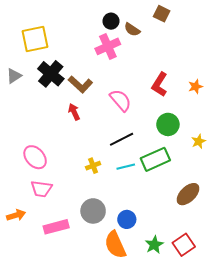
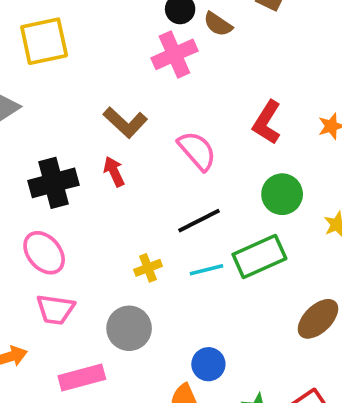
black cross: (51, 74) -> (54, 183), moved, turned 35
gray circle: (93, 211) -> (129, 328), moved

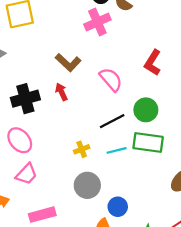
green circle: (282, 194) -> (146, 110), moved
green rectangle: (259, 257) -> (148, 143), turned 32
pink trapezoid: (55, 309) -> (26, 174), turned -55
gray circle: (129, 328) -> (87, 185), moved

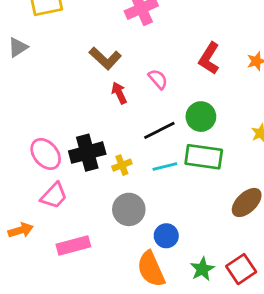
pink semicircle: (111, 79) -> (158, 79), size x0.7
red arrow: (61, 92) -> (119, 93), moved
black cross: (25, 99) -> (87, 153), moved

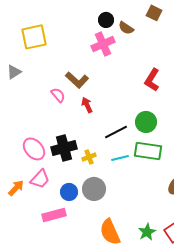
pink semicircle: (158, 79) -> (58, 95), moved
orange arrow: (21, 230) -> (16, 188), moved, turned -30
blue circle: (166, 236) -> (69, 192), moved

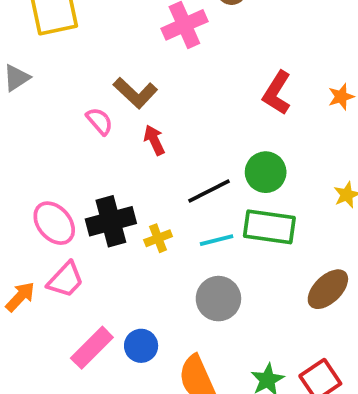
gray circle: (94, 189) -> (218, 299), moved
blue circle: (69, 192) -> (141, 346), moved
pink rectangle: (54, 215) -> (92, 348), turned -30

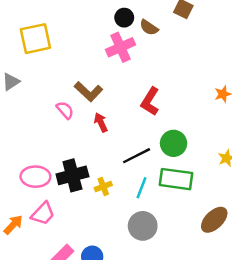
red L-shape: (277, 93) -> (150, 101), moved
pink ellipse: (54, 223) -> (35, 177), turned -48
cyan line: (217, 240) -> (141, 188), turned -55

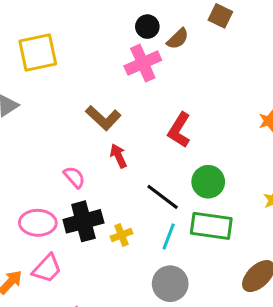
brown semicircle: (149, 27) -> (178, 39), turned -78
pink semicircle: (65, 110) -> (74, 177), moved
black line: (137, 156) -> (163, 197), turned 64

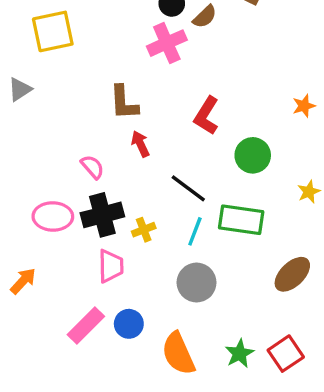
brown L-shape: (103, 118) -> (124, 102), turned 44
green circle: (208, 182) -> (253, 155), moved
pink trapezoid: (47, 268) -> (111, 266), moved, turned -44

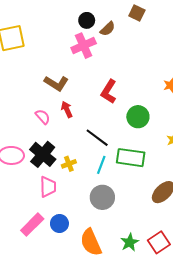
brown L-shape: (124, 102) -> (56, 83), turned -55
pink semicircle: (92, 167) -> (43, 117), moved
black cross: (102, 215) -> (43, 154), turned -35

